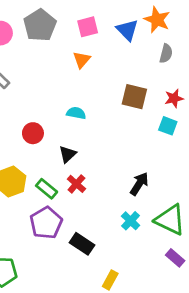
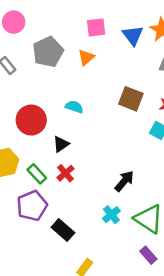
gray pentagon: (40, 25) -> (48, 52), moved
red circle: (33, 133) -> (31, 120), size x1.5

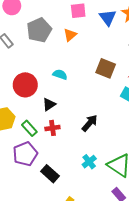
red cross: (65, 173) -> (52, 128), turned 32
black arrow: (124, 181) -> (90, 123), moved

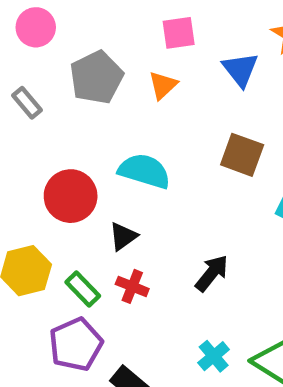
blue triangle: (108, 17) -> (240, 70), moved
cyan semicircle: (60, 74) -> (144, 171), size x1.6
red cross: (52, 128) -> (132, 286), turned 32

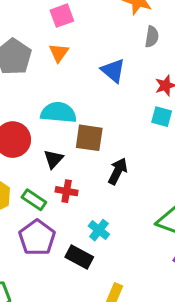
blue triangle: (240, 70) -> (113, 71), moved
brown square: (242, 155) -> (89, 138), moved
cyan cross: (214, 356) -> (99, 230), moved

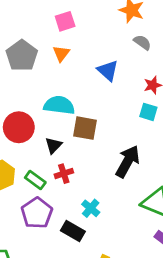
gray semicircle: (152, 37) -> (142, 42), turned -66
black arrow: (118, 171) -> (128, 161), moved, size x1.4
red cross: (67, 191) -> (64, 174), turned -30

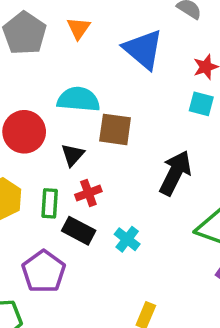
blue triangle: (108, 71) -> (143, 49), size x1.4
green rectangle: (35, 180) -> (50, 203), turned 60
purple pentagon: (37, 213) -> (44, 272), moved
black rectangle: (73, 231) -> (79, 231), moved

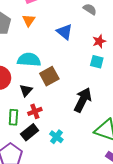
blue triangle: (143, 49) -> (65, 32), size x0.7
brown square: (115, 129) -> (49, 76), turned -36
black rectangle: (79, 231) -> (30, 132), turned -66

